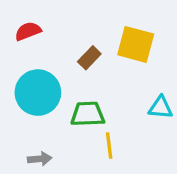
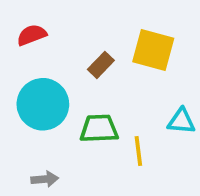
yellow line: (109, 146) -> (138, 151), moved

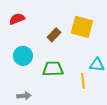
cyan circle: (43, 104) -> (23, 56), size x0.7
yellow line: (138, 151) -> (83, 81), moved

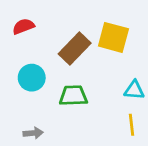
brown rectangle: (54, 35) -> (75, 49), size x1.6
yellow line: (83, 81) -> (132, 125), moved

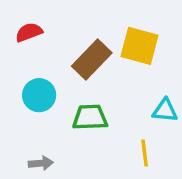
yellow line: (132, 125) -> (145, 153), moved

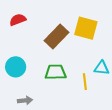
cyan circle: (39, 95) -> (16, 67), moved
yellow line: (145, 153) -> (85, 82), moved

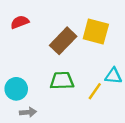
cyan circle: (16, 67) -> (16, 89), moved
yellow line: (85, 82) -> (95, 91), turned 42

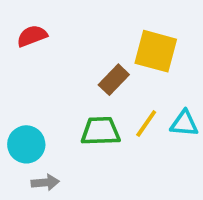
brown rectangle: (63, 41) -> (114, 80), moved, size x0.7
yellow line: (95, 91) -> (146, 123), moved

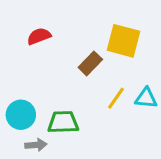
red semicircle: (32, 36) -> (39, 36), moved
green trapezoid: (101, 131) -> (63, 122), moved

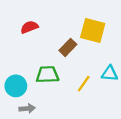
yellow line: (116, 98) -> (84, 84), moved
green trapezoid: (63, 122) -> (47, 75), moved

